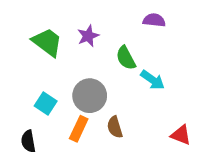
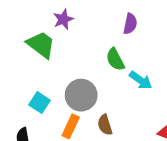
purple semicircle: (154, 20) -> (130, 24), moved, turned 96
purple star: (88, 36) -> (63, 19), moved

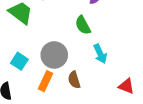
cyan arrow: (141, 80) -> (100, 54), moved, turned 30

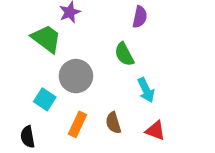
gray circle: (54, 55) -> (76, 76), moved
red triangle: (126, 86) -> (155, 131), moved

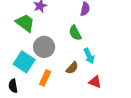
cyan square: (45, 99) -> (24, 62), size x1.5
brown semicircle: (113, 123) -> (72, 68), moved, turned -120

